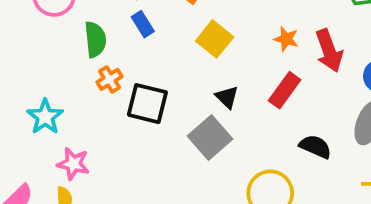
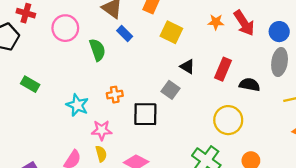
orange cross: (110, 79) -> (115, 95), moved, turned 35
red rectangle: (285, 90) -> (223, 69), moved
black square: (147, 104) -> (145, 114), moved
gray square: (210, 137) -> (170, 90), moved, size x0.7

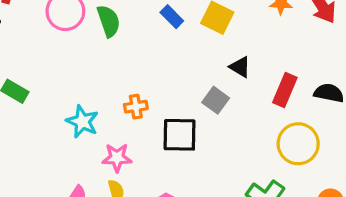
blue rectangle: (125, 33) -> (172, 17), moved
green semicircle: (97, 50) -> (109, 21), moved
red rectangle: (223, 69) -> (285, 90), moved

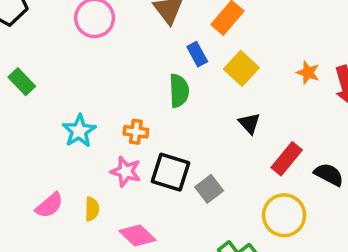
green semicircle: (109, 21) -> (179, 91), moved
gray square: (216, 100) -> (209, 189), moved
pink star: (117, 158) -> (126, 172), moved

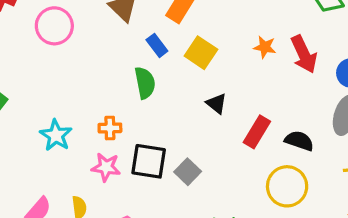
yellow circle: (284, 215) -> (287, 186), moved

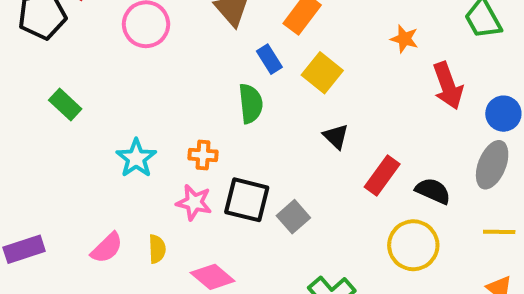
orange star: (265, 47) -> (404, 39), moved

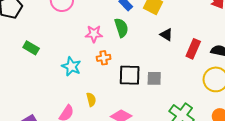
pink star: (194, 202) -> (94, 34), moved
gray square: (293, 217) -> (154, 78), turned -35
yellow semicircle: (157, 249) -> (91, 99), moved

